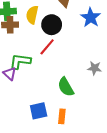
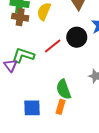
black circle: (52, 25) -> (77, 37), moved
orange rectangle: (62, 116) -> (61, 107), moved

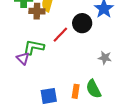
brown cross: (20, 17) -> (37, 11), moved
green semicircle: (64, 89) -> (94, 89), moved

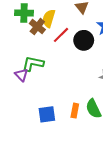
brown cross: (37, 11) -> (37, 27), turned 35
red line: (60, 35) -> (61, 35), moved

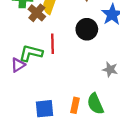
red line: (61, 35) -> (53, 44), moved, turned -48
purple triangle: (21, 75) -> (18, 65), turned 40

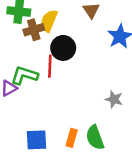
brown cross: (37, 13) -> (34, 30), turned 30
black circle: (87, 29) -> (63, 48), moved

